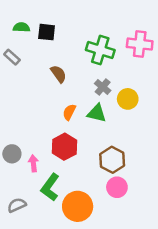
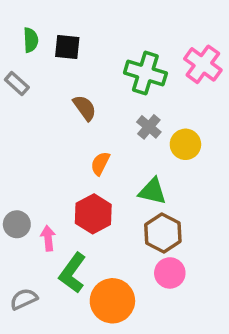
green semicircle: (21, 27) -> (31, 40), turned 84
pink cross: (140, 44) -> (203, 64), turned 30
green triangle: (97, 113) -> (152, 191), moved

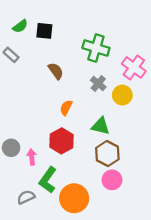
green semicircle: (31, 40) -> (20, 26), turned 56
pink cross: (203, 64) -> (134, 67), moved
gray semicircle: (24, 299) -> (26, 197), moved

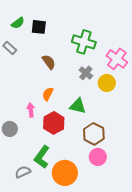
orange semicircle: (66, 108) -> (48, 94), moved
green triangle: (101, 126) -> (78, 106), moved
pink arrow: (32, 157) -> (31, 110), moved

